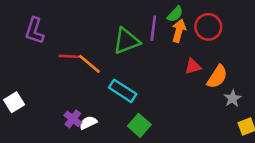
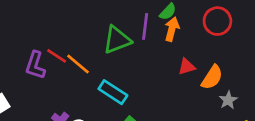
red circle: (208, 27) -> (217, 21), moved
purple L-shape: (34, 31) -> (35, 65), moved
red line: (69, 56) -> (57, 56), turned 30

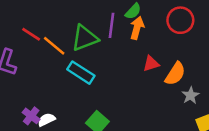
red line: (57, 56) -> (31, 34), moved
orange line: (78, 64) -> (54, 46), moved
cyan rectangle: (113, 92) -> (81, 73), moved

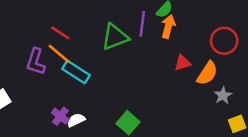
red circle: (180, 20) -> (224, 41), moved
orange line: (54, 46) -> (59, 54), moved
cyan rectangle: (81, 73) -> (76, 72), moved

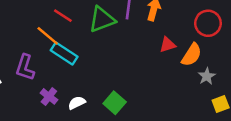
red line: (60, 33) -> (63, 16), moved
purple L-shape: (36, 62) -> (25, 67), moved
white semicircle: (76, 120) -> (77, 103), moved

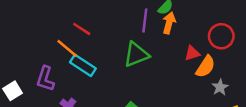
green triangle: (102, 19) -> (136, 54), moved
red triangle: (168, 45) -> (192, 53), moved

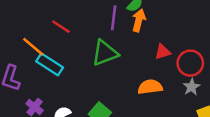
red line: (82, 29) -> (61, 27), moved
red circle: (221, 36) -> (190, 63), moved
orange semicircle: (205, 67) -> (150, 87), moved, turned -130

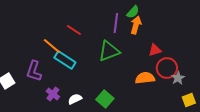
red circle: (190, 63) -> (167, 68), moved

